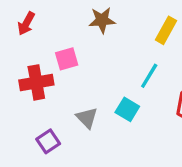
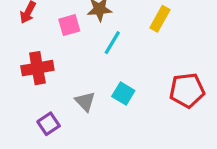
pink square: (67, 59) -> (69, 25), moved
cyan line: (149, 76) -> (112, 43), moved

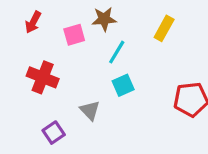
red cross: (37, 68) -> (43, 77), turned 32
cyan square: (123, 94) -> (123, 85), moved, turned 35

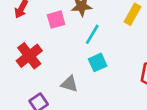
red cross: (43, 77) -> (29, 56), turned 30
gray triangle: (90, 110) -> (69, 84), turned -30

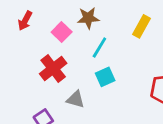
pink square: (56, 20) -> (62, 32), turned -30
red cross: (29, 56) -> (53, 68), moved

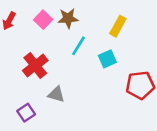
pink square: (62, 32) -> (43, 20), moved
cyan square: (105, 77) -> (107, 59), moved

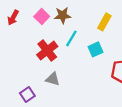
red cross: (35, 66) -> (47, 51), moved

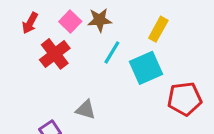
cyan square: (96, 49) -> (146, 68), size x1.5
red cross: (47, 51) -> (55, 54), moved

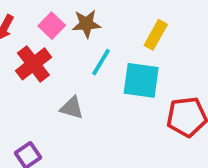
cyan square: (146, 68) -> (141, 80), turned 32
gray triangle: (86, 110) -> (72, 108), moved

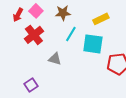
pink square: (52, 26) -> (36, 11), moved
yellow rectangle: (156, 35) -> (101, 19), turned 35

